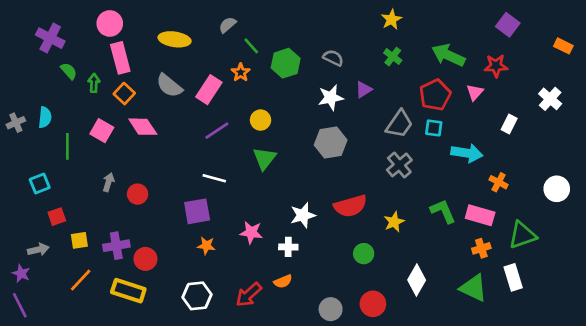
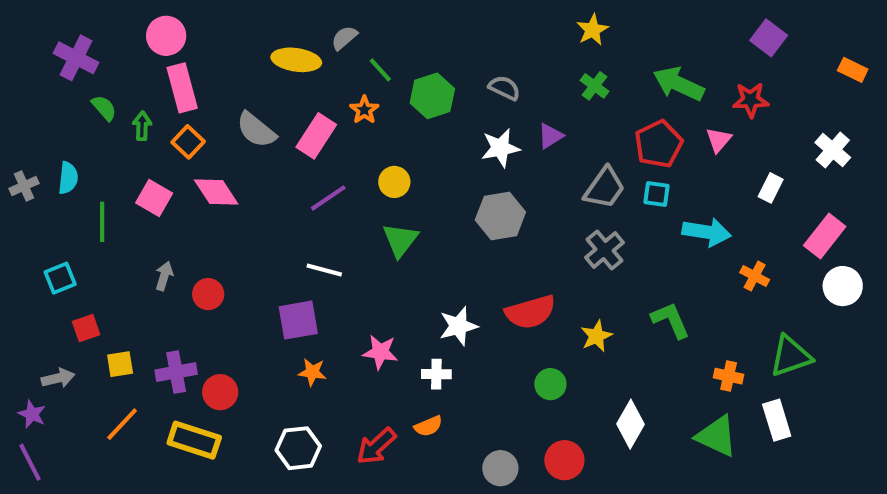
yellow ellipse: (175, 39) -> (296, 60), moved
pink rectangle: (480, 215) -> (825, 236), moved, turned -68
orange cross: (481, 248) -> (729, 376), turned 30

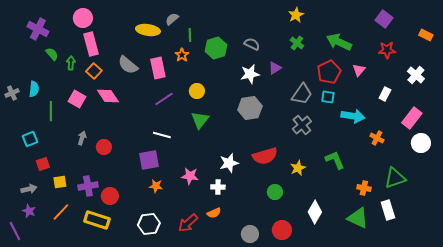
green line: (380, 70) -> (190, 35), turned 40
red star: (751, 100) -> (387, 50), moved
pink rectangle: (316, 136) -> (158, 68), turned -45
purple star: (32, 414) -> (29, 211), moved

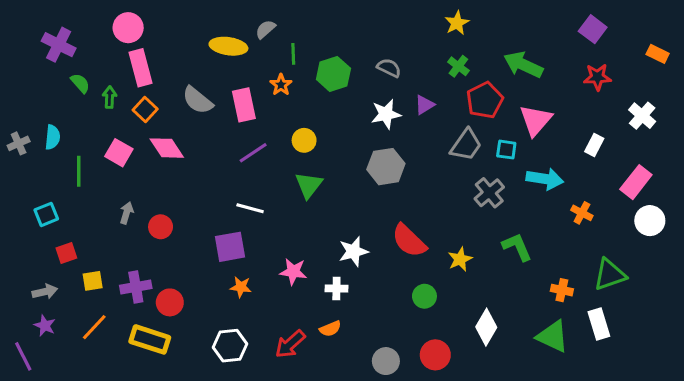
pink triangle: (359, 70) -> (536, 120), moved, size x1.6
red pentagon: (329, 72) -> (485, 100), moved
gray cross: (302, 125) -> (489, 193), moved
red semicircle: (265, 156) -> (409, 241), turned 60

